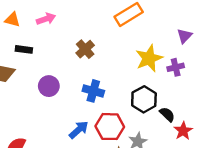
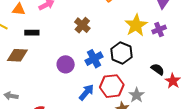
purple circle: (49, 86) -> (66, 64), moved
blue cross: (93, 91) -> (94, 59), turned -36
black hexagon: (144, 99) -> (121, 53), moved

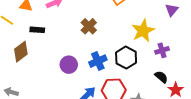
purple cross: (159, 30) -> (162, 50), moved
brown diamond: (17, 55) -> (21, 52), turned -45

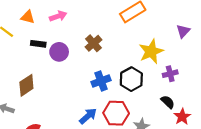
brown diamond: (21, 52) -> (26, 85), moved
purple circle: (69, 65) -> (59, 52), moved

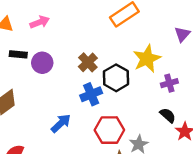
brown cross: (93, 43) -> (88, 62), moved
black hexagon: (131, 79) -> (116, 78), moved
blue arrow: (88, 116) -> (61, 123), moved

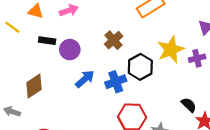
brown cross: (88, 62) -> (114, 40), moved
purple cross: (169, 83) -> (197, 58), moved
blue arrow: (61, 123) -> (85, 79), moved

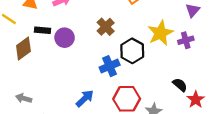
blue arrow: (85, 79) -> (85, 98), moved
brown diamond: (34, 86) -> (23, 49), moved
gray arrow: (12, 112) -> (24, 98), moved

